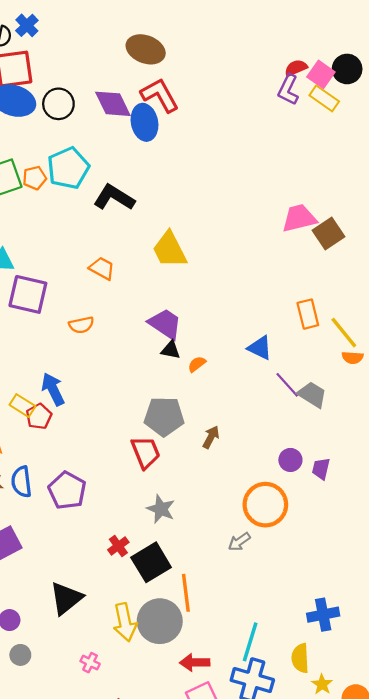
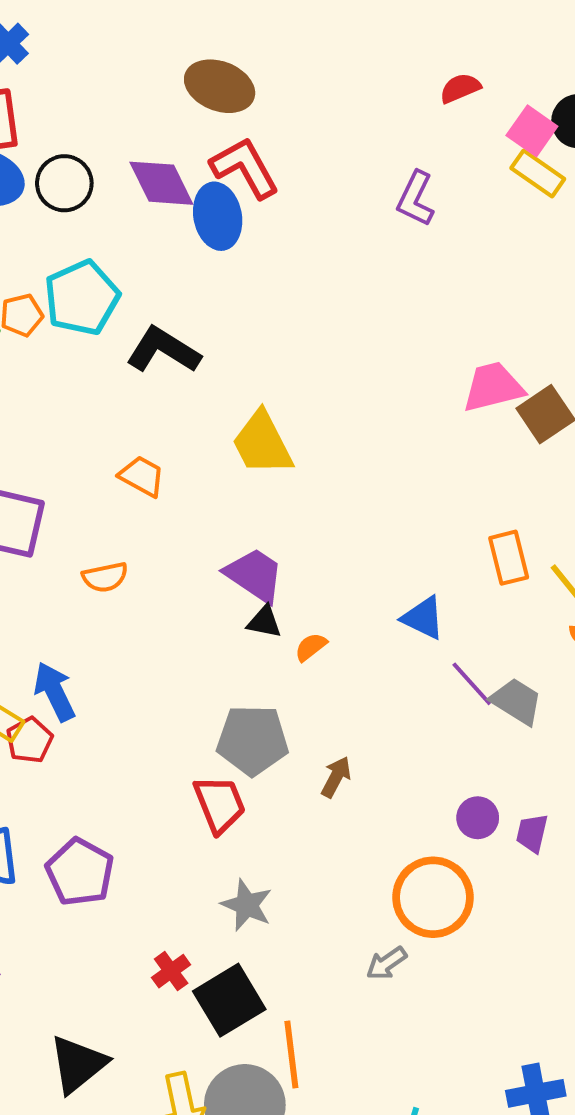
red semicircle: (296, 68) -> (460, 88), moved
purple L-shape: (288, 90) -> (416, 199), moved

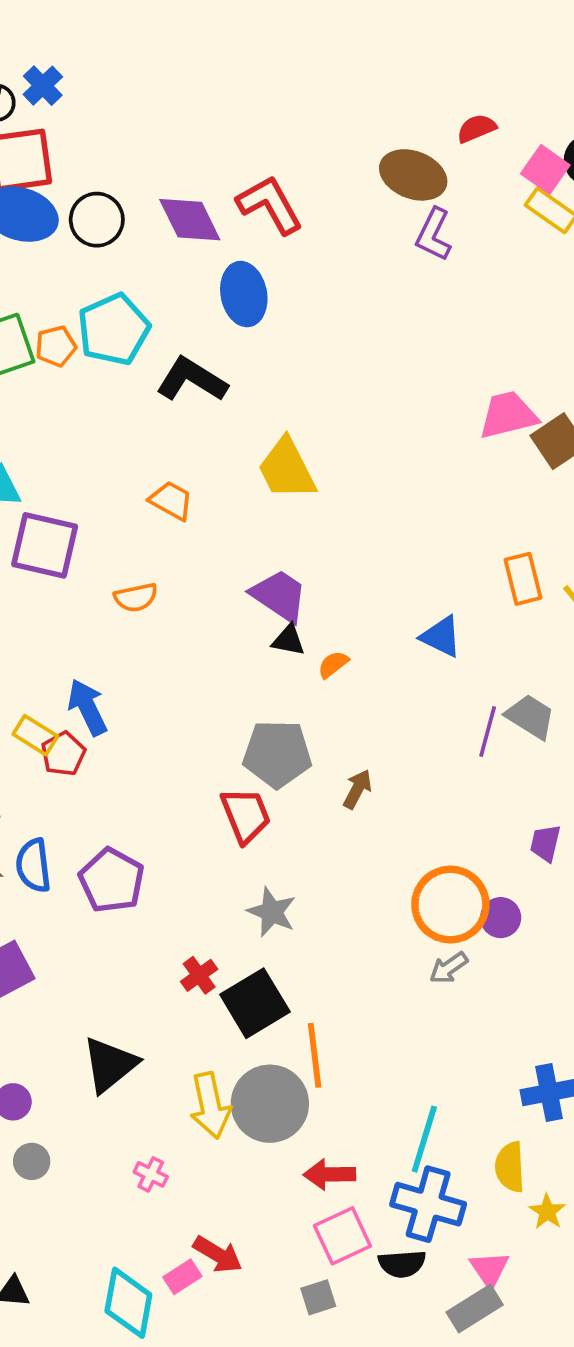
brown ellipse: (220, 86) -> (413, 175), moved
blue ellipse: (218, 216) -> (244, 294), moved
purple line: (472, 684) -> (488, 731), moved, turned 57
purple circle: (478, 818) -> (501, 918), moved
gray arrow: (386, 963) -> (449, 968), moved

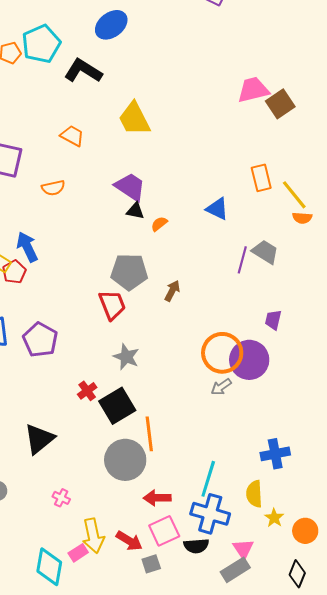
blue ellipse: (244, 294) -> (111, 25), turned 64
purple circle: (501, 918) -> (249, 360), size x1.8
yellow arrow: (210, 1106) -> (93, 536), moved
red arrow: (218, 1254) -> (129, 541), moved

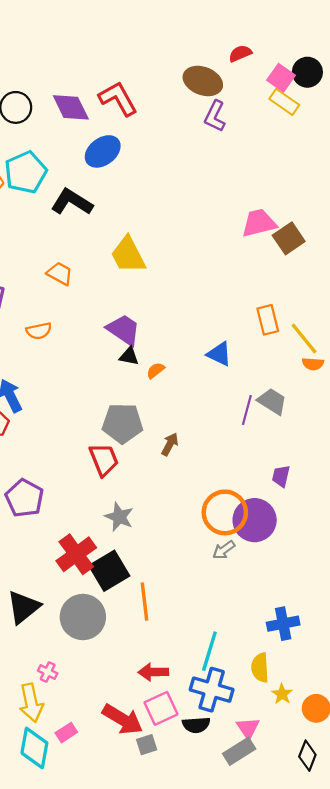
red cross: (87, 391) -> (76, 554), size x1.8
gray circle: (125, 460) -> (83, 617), moved
yellow arrow: (93, 536) -> (31, 703), moved
red arrow: (129, 541) -> (122, 719), size x1.4

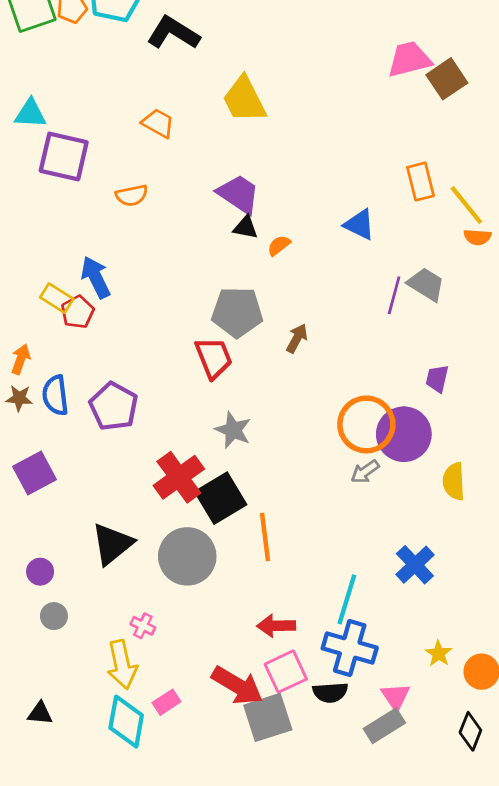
blue cross: (283, 624) -> (415, 565), moved, turned -32
yellow semicircle: (260, 668) -> (454, 481), moved
gray square: (147, 745) -> (268, 717), size x1.8

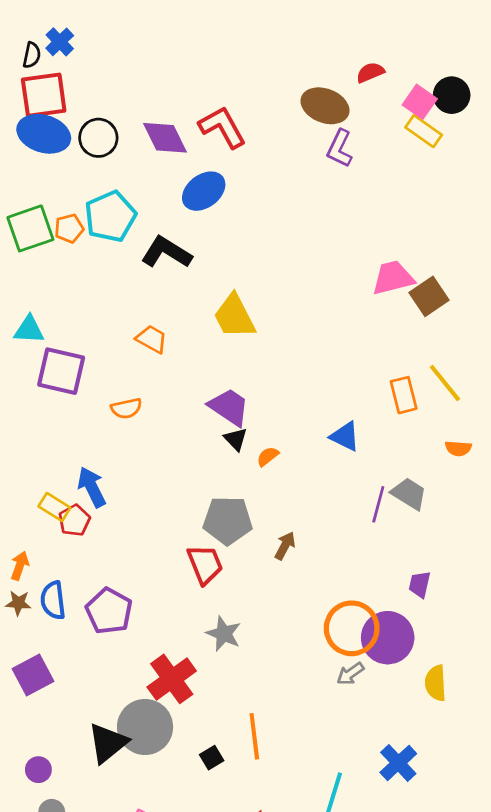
yellow line: (466, 205) -> (445, 383), moved
black triangle: (246, 227) -> (236, 439), turned 35
black square: (221, 498) -> (212, 758), moved, size x0.5
gray circle: (187, 556) -> (145, 727), moved

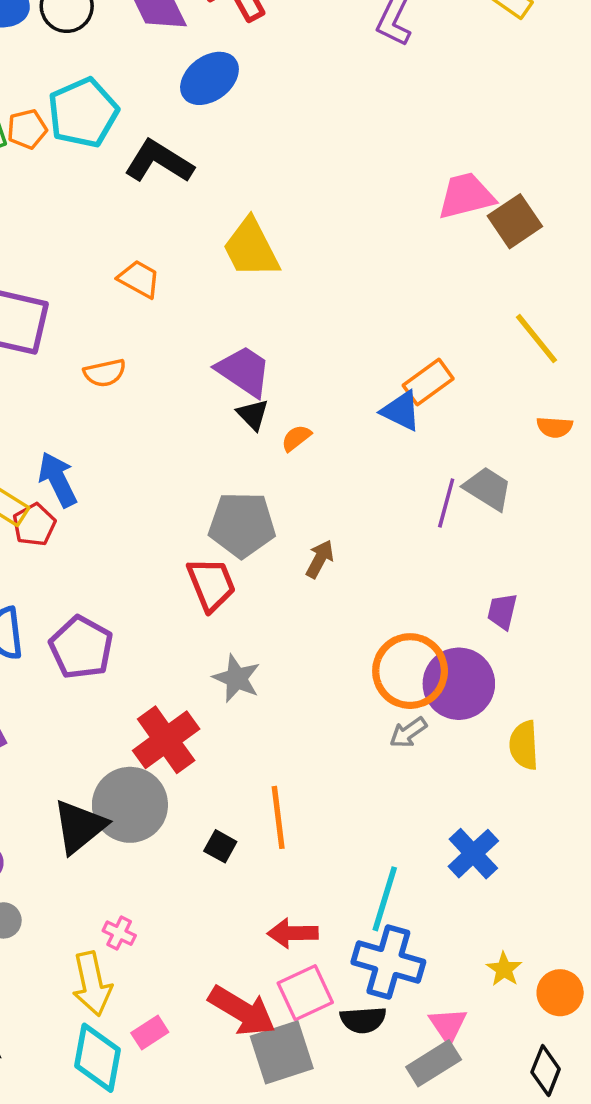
orange rectangle: (404, 395) -> (428, 382), moved, turned 68
black square: (212, 758) -> (220, 846), turned -30

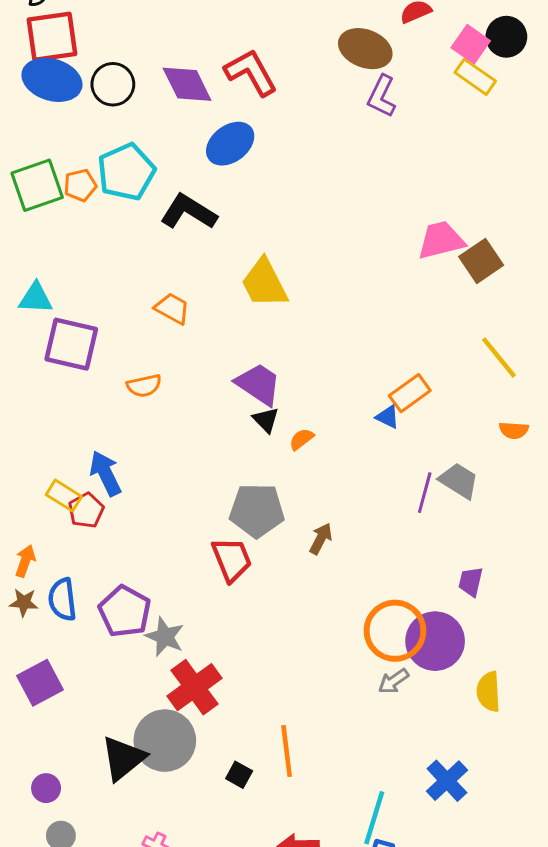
blue triangle: (401, 411) -> (388, 417), size x0.7
gray star: (237, 678) -> (165, 637), moved

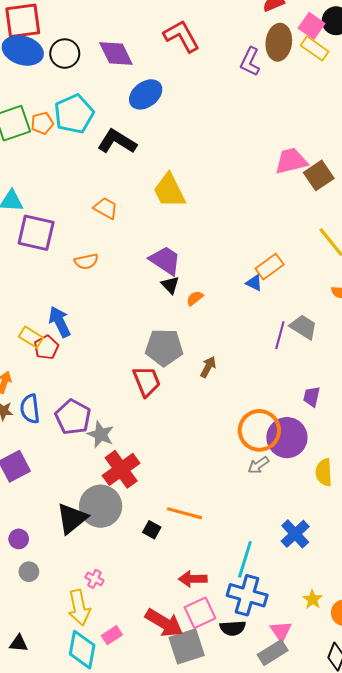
brown ellipse: (365, 49) -> (279, 42), moved, turned 76
red L-shape: (251, 72) -> (181, 36), moved
orange line: (287, 751) -> (185, 513), turned -68

